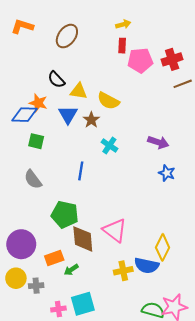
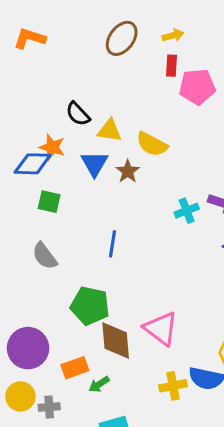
brown ellipse: (67, 36) -> (122, 38), moved
cyan cross: (109, 145) -> (187, 211), moved, turned 35

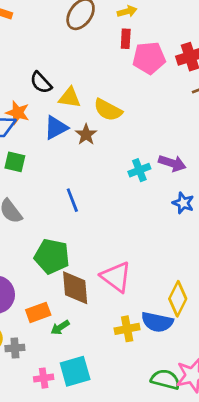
blue triangle: (94, 164) -> (56, 128), turned 32
blue line: (113, 244) -> (72, 200), turned -30

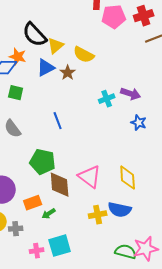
black semicircle: (41, 83) -> (35, 35), size x1.5
yellow triangle: (70, 98) -> (56, 46), turned -48
yellow diamond: (178, 299) -> (128, 178), moved, turned -30

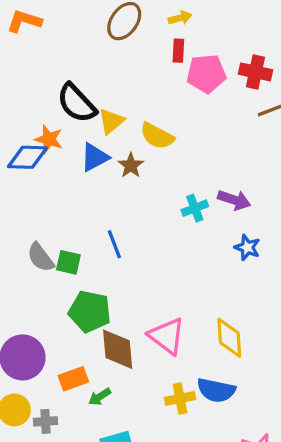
red cross: (144, 16) -> (255, 72), turned 30
green square: (16, 93) -> (68, 262), moved

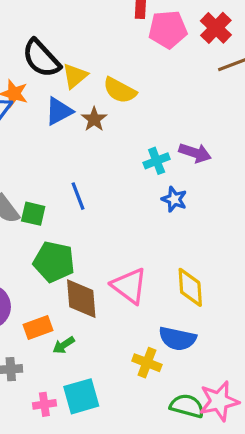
red cross: (255, 72) -> (216, 28), turned 32
blue star: (247, 248) -> (174, 199), moved
yellow cross: (180, 398) -> (147, 363), moved, turned 32

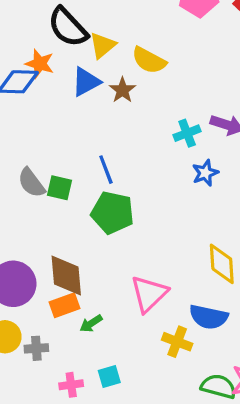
blue star: (174, 199) -> (205, 173), turned 30
green pentagon: (54, 262) -> (113, 213), moved
pink triangle: (129, 286) -> (149, 294), moved, turned 39
brown diamond: (81, 299) -> (66, 276), moved
cyan square: (81, 396) -> (109, 376), size x0.6

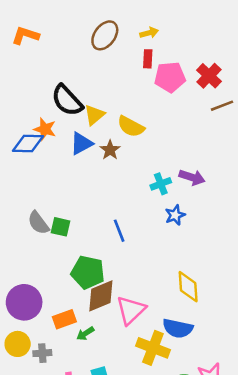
blue line: (106, 170) -> (119, 231), moved
green pentagon: (113, 213) -> (88, 272), moved
brown diamond: (66, 276) -> (101, 296), moved, turned 72
yellow cross: (177, 342) -> (153, 348), size x1.4

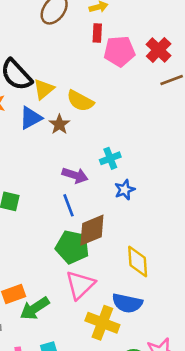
purple arrow: (192, 177) -> (75, 175), moved
green pentagon: (88, 272) -> (72, 247), moved
brown diamond: (101, 296) -> (92, 230), moved
green arrow: (85, 334) -> (35, 308), size x1.6

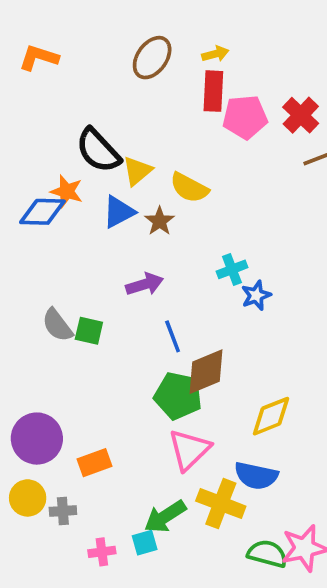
red rectangle: (97, 33) -> (213, 91), size x1.5
purple arrow: (75, 175) -> (145, 284), moved, turned -35
blue star: (125, 190) -> (256, 295), moved
yellow diamond: (138, 261) -> (271, 416), turned 72
green arrow: (35, 308) -> (165, 517), moved

